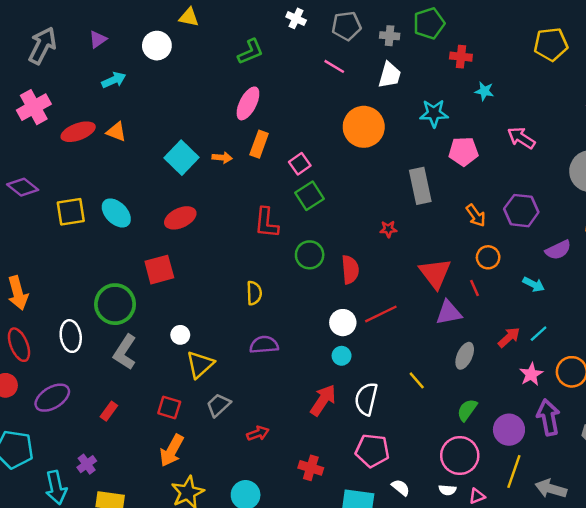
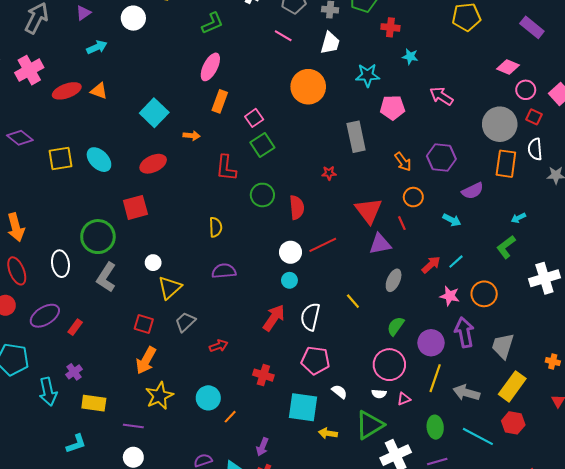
orange arrow: (222, 158) -> (192, 136), moved
pink star: (531, 374) -> (450, 296), turned -30
red rectangle: (109, 411) -> (75, 327), moved

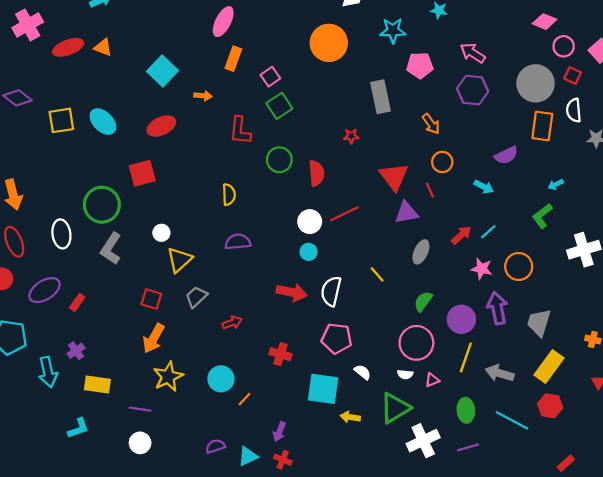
purple hexagon: (441, 157) -> (473, 90), moved
red arrow: (274, 318) -> (292, 292), turned 68

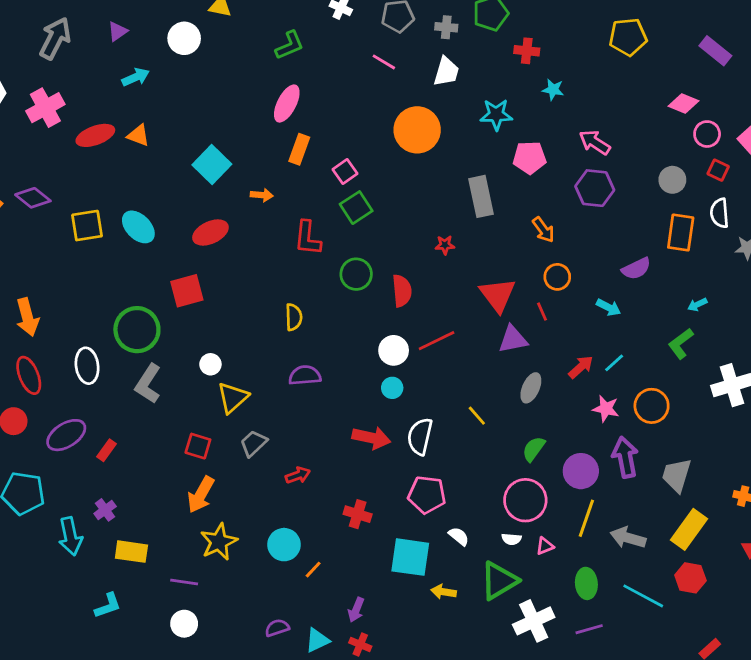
gray circle: (536, 83) -> (672, 180), size x0.6

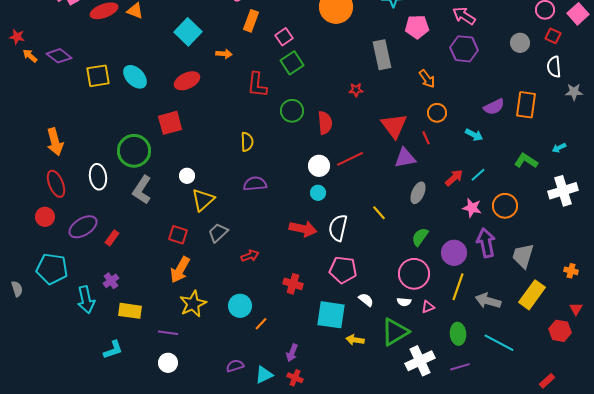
orange rectangle: (681, 233) -> (526, 105), moved
cyan arrow: (697, 305) -> (559, 148), moved
green L-shape: (681, 343) -> (526, 161), turned 70
red hexagon: (690, 578) -> (560, 331), moved

